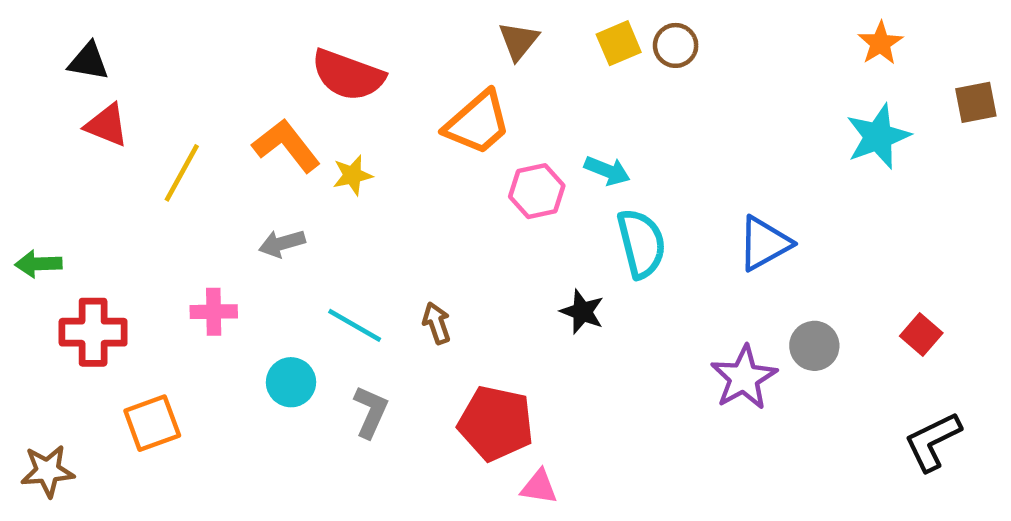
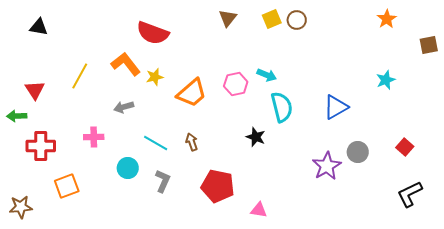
orange trapezoid: (478, 123) -> (192, 93), moved
red triangle: (107, 125) -> (35, 90), moved, turned 35
cyan star: (878, 136) -> (386, 80), moved, size x0.7
pink triangle: (539, 487) -> (259, 210), moved

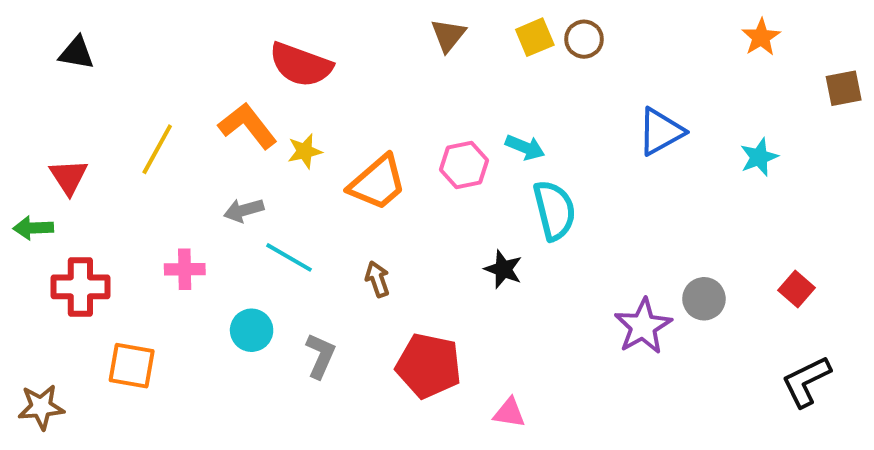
blue triangle: (336, 107) -> (661, 132), moved
cyan line: (156, 143) -> (289, 257), moved
orange square: (67, 186) -> (132, 366), turned 30

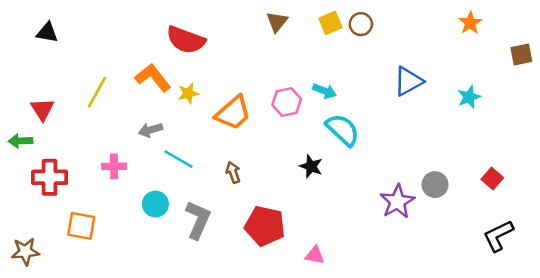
cyan semicircle: (554, 210) -> (343, 130), turned -33
gray L-shape: (320, 356) -> (198, 220), size x1.4

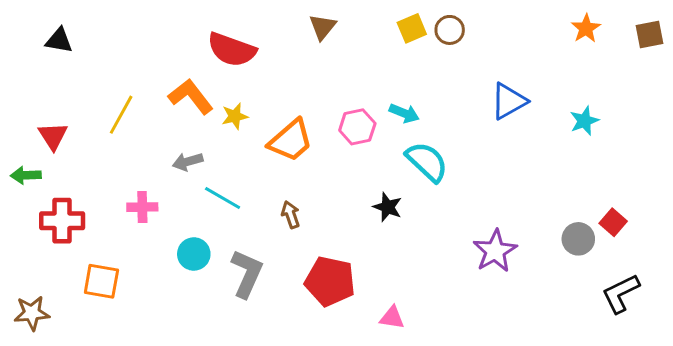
brown triangle: (277, 22) -> (322, 27), moved
brown square: (521, 55) -> (649, 34), moved
gray circle: (435, 185) -> (578, 239), moved

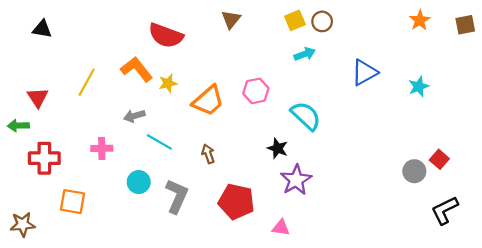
cyan arrow: (404, 113) -> (305, 54), moved, turned -42
purple star: (495, 251) -> (296, 180), moved

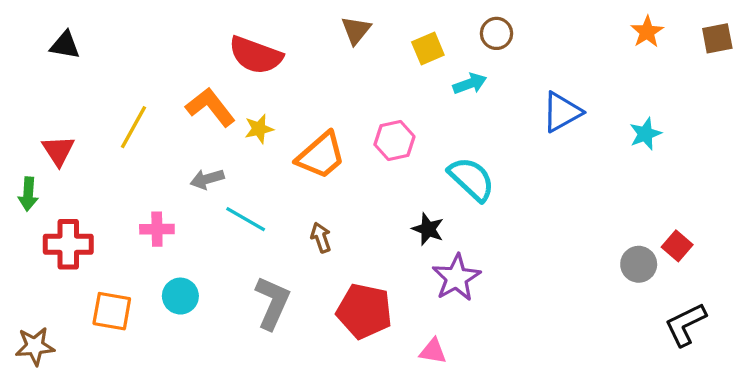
yellow square: (295, 20) -> (428, 48), moved
green arrow: (18, 126) -> (28, 194), turned -84
cyan circle: (139, 182) -> (180, 296), moved

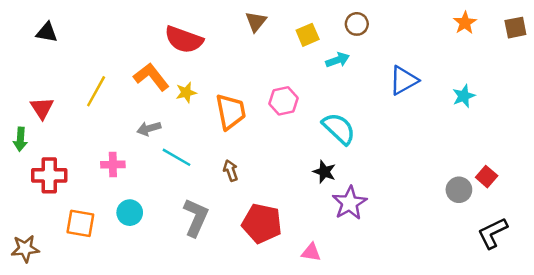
orange trapezoid: (321, 156) -> (231, 112), turned -60
black star: (428, 229) -> (324, 172), moved
purple star: (456, 278) -> (350, 203), moved

